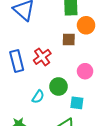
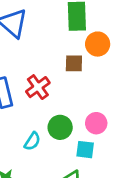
pink circle: (85, 71) -> (96, 123), moved

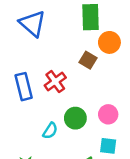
brown square: (74, 63) -> (88, 60), turned 30
cyan square: (85, 150) -> (108, 146), moved

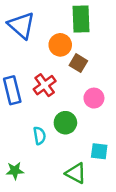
orange circle: (109, 42) -> (60, 45), moved
pink circle: (108, 114) -> (94, 98), moved
cyan semicircle: (50, 131) -> (39, 136), turned -42

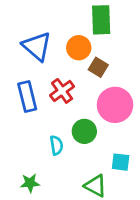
blue triangle: (21, 25) -> (37, 46), moved
pink circle: (94, 98) -> (115, 105), size x1.6

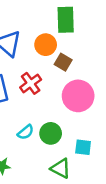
green circle: (84, 131) -> (51, 133), moved
cyan semicircle: (56, 145) -> (26, 132), turned 60

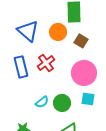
brown square: (63, 62) -> (81, 41), moved
cyan square: (83, 147) -> (88, 99), moved

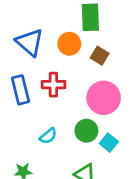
red cross: (46, 63) -> (53, 85), turned 36
cyan square: (88, 99) -> (109, 143), moved, turned 32
green circle: (62, 103) -> (86, 131), moved

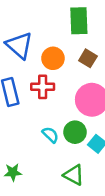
orange circle: (69, 44) -> (53, 58), moved
cyan semicircle: (48, 136) -> (50, 135), moved, turned -96

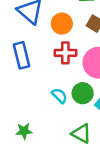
red cross: (43, 87) -> (65, 53), moved

